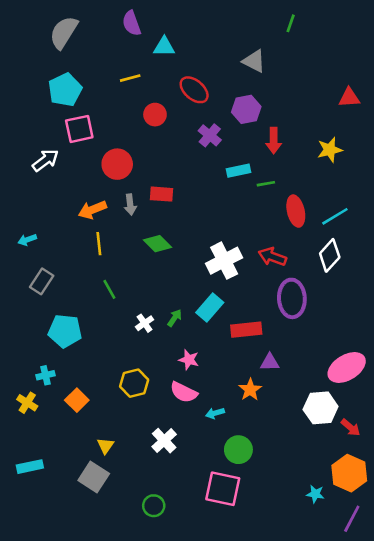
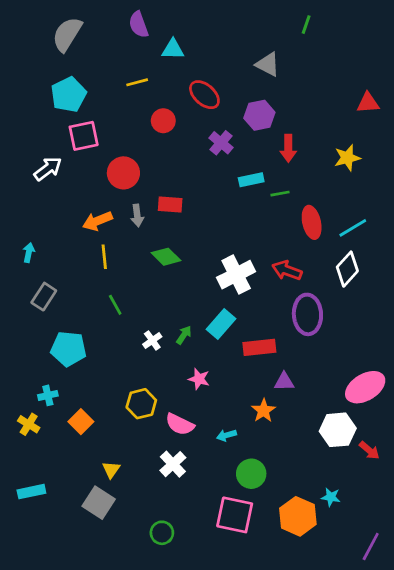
cyan arrow: (27, 240) -> (29, 253), turned 120
pink semicircle: (184, 392) -> (180, 424), moved
orange hexagon: (349, 473) -> (298, 516), moved
cyan star: (315, 494) -> (331, 497), moved

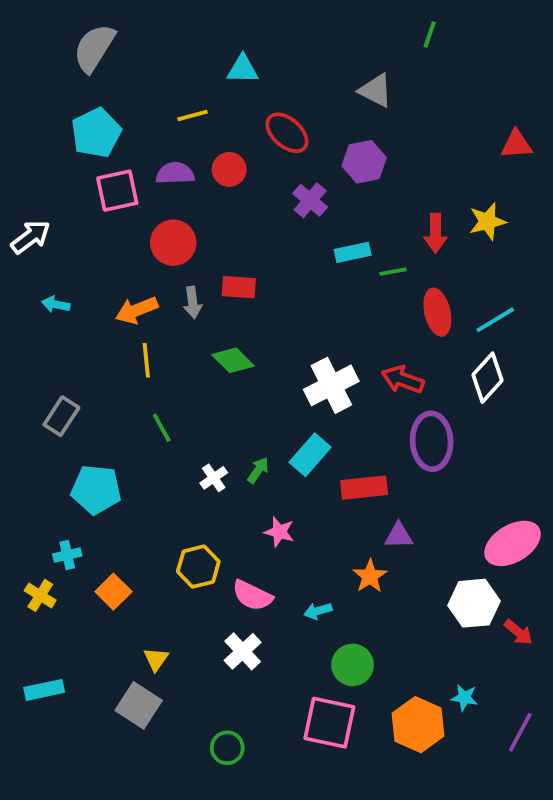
purple semicircle: (139, 25) -> (175, 173), moved, turned 108
red arrow: (288, 148) -> (435, 233), moved
white arrow: (48, 169) -> (31, 237), moved
cyan arrow: (29, 253) -> (56, 304), moved, turned -90
purple line: (371, 547) -> (520, 732), moved

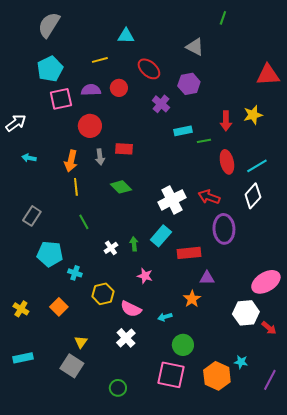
red triangle: (516, 144) -> (268, 75), size x1.4
orange arrow: (137, 310) -> (71, 161), turned -55
green arrow: (258, 470) -> (134, 244), turned -40
cyan cross: (67, 555) -> (75, 273), moved, turned 32

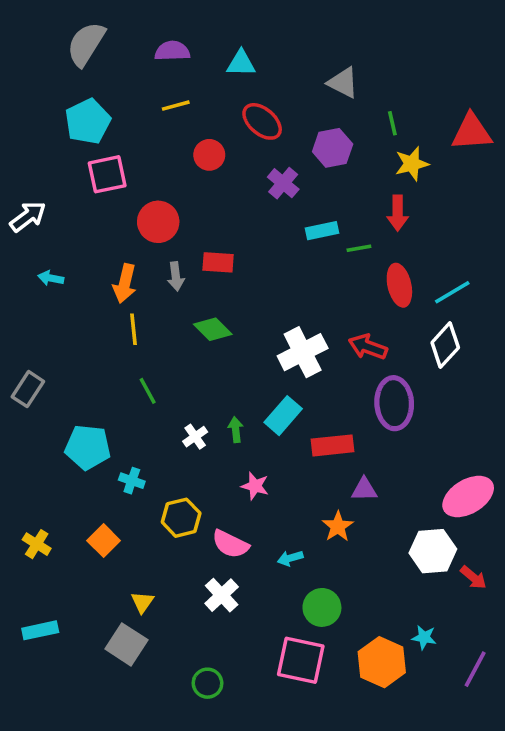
green line: (223, 18) -> (392, 123), moved, turned -32
cyan triangle: (126, 36) -> (241, 63), moved
purple semicircle: (91, 90) -> (172, 51), moved
yellow star: (253, 115) -> (412, 164), moved
gray rectangle: (32, 216) -> (28, 389), moved

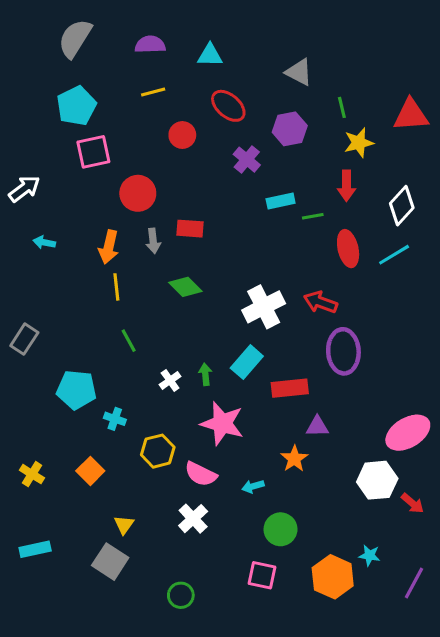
white diamond: (445, 345) -> (402, 206), moved
pink star: (255, 486) -> (222, 423), size x1.8
pink square: (301, 660) -> (262, 575), size x0.7

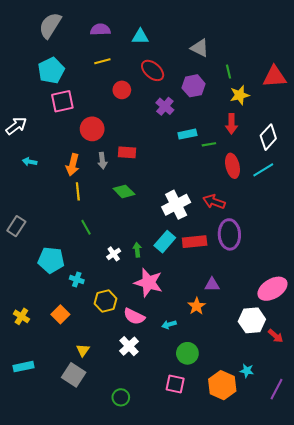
red rectangle: (290, 388) -> (195, 242), moved

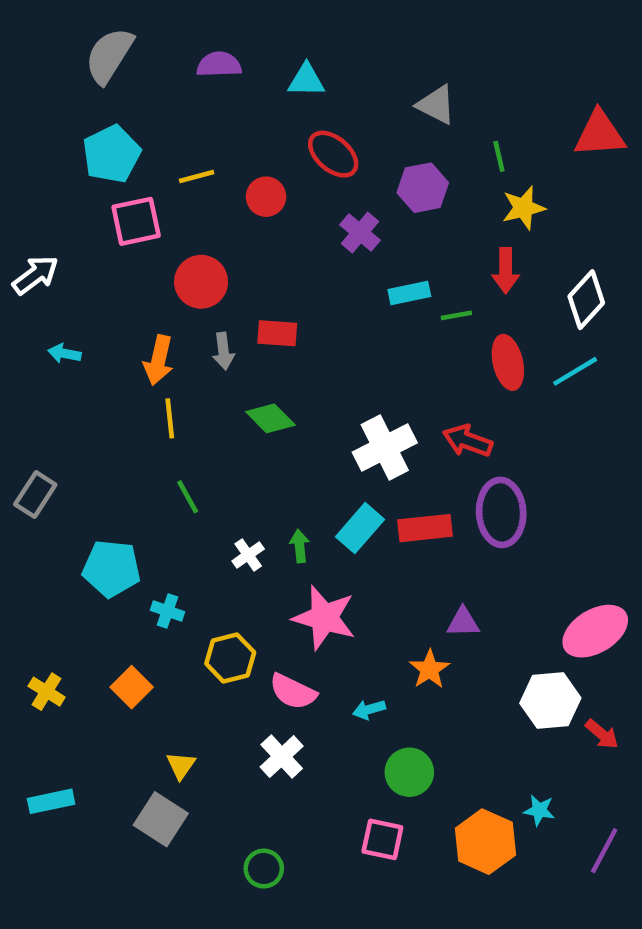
yellow line: (102, 61) -> (197, 177), moved
red triangle: (275, 77) -> (600, 134), moved

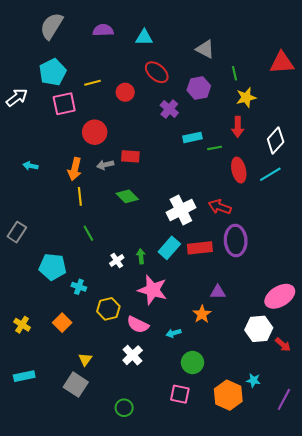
white arrow: (35, 275) -> (17, 97), moved
gray arrow: (223, 351) -> (105, 165), turned 84

